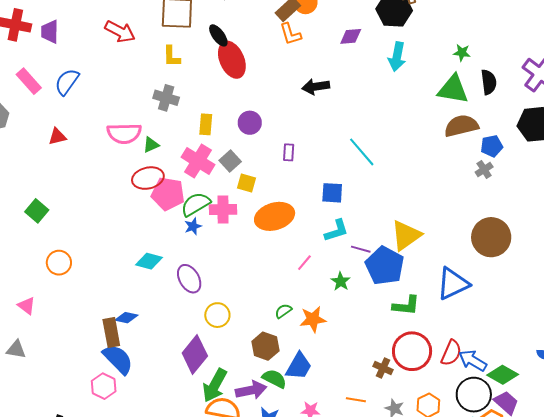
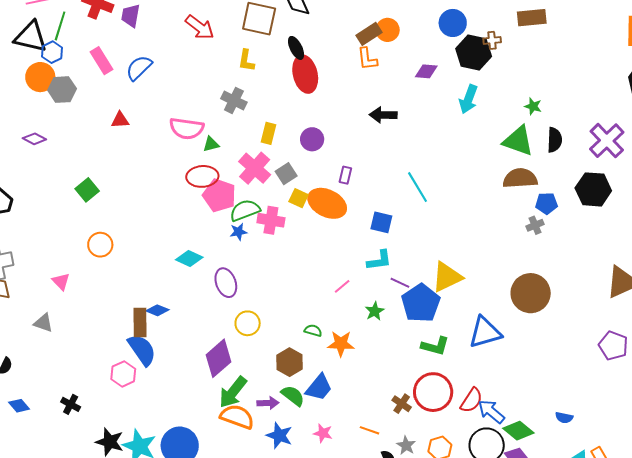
orange ellipse: (275, 216) -> (327, 203), moved, turned 33
green semicircle: (283, 311) -> (313, 331), turned 42
purple arrow: (251, 390) -> (268, 403), size x0.7

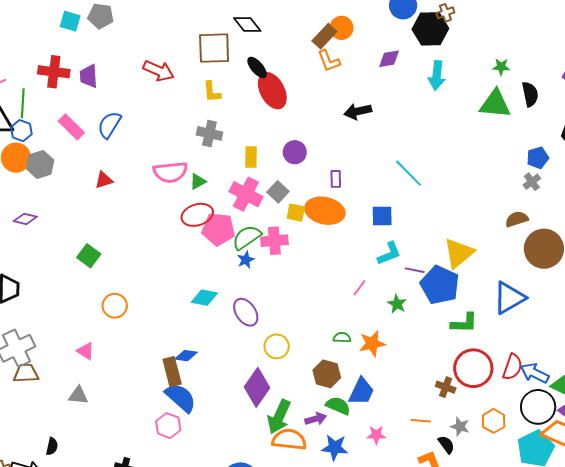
brown semicircle: (520, 178) -> (517, 219), moved, size x0.7

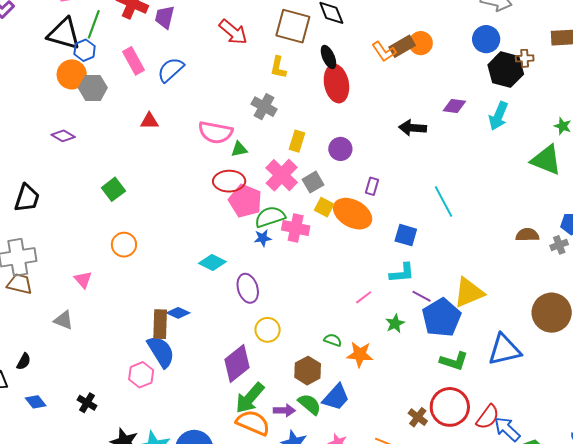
purple diamond: (389, 59) -> (454, 106), moved
orange L-shape: (329, 61) -> (384, 52), moved, turned -30
brown semicircle: (517, 219) -> (527, 235), moved

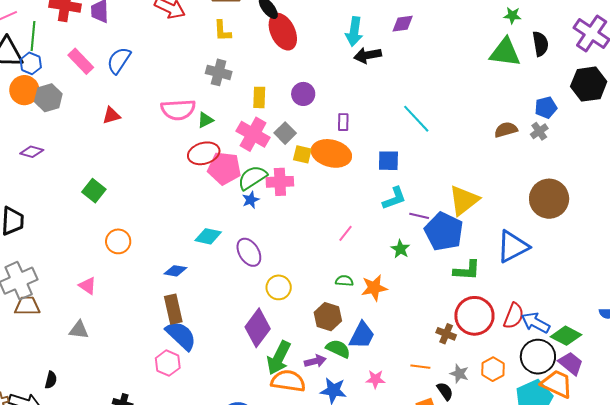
cyan arrow: (498, 116) -> (354, 32), moved
pink line: (364, 297) -> (346, 233), moved
blue diamond: (178, 313) -> (175, 271), moved

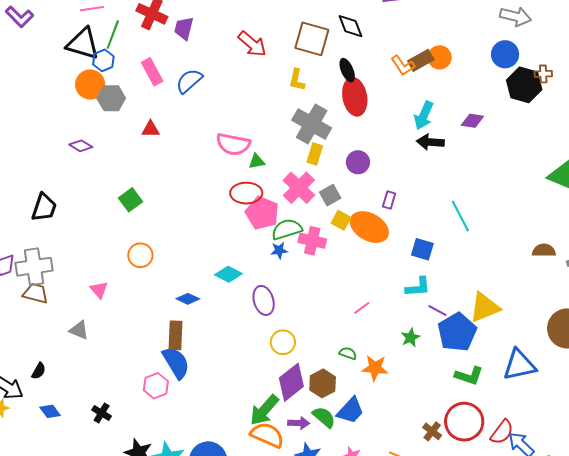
gray cross: (219, 72) -> (312, 124), moved, size x1.5
red triangle: (111, 115) -> (151, 129), moved
purple diamond: (258, 328) -> (291, 382), moved

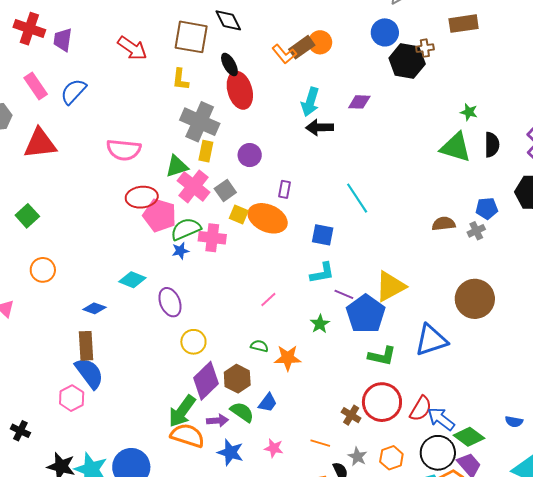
red triangle: (151, 129) -> (40, 143), size x1.8
green triangle: (257, 161) -> (177, 166), moved, size x1.4
blue trapezoid: (350, 410) -> (268, 403), size x0.7

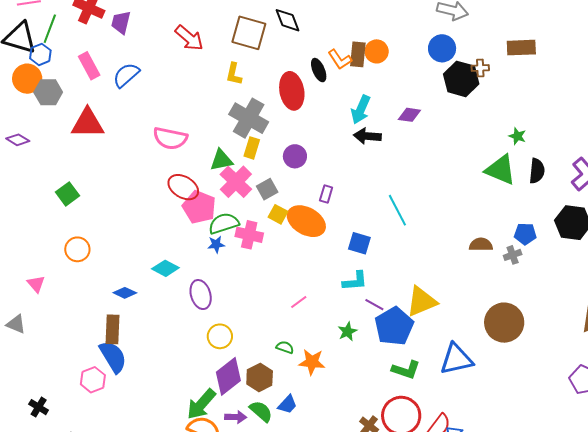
brown rectangle: (302, 47) -> (358, 54), turned -55
black ellipse: (229, 65) -> (319, 70), moved
red ellipse: (142, 197) -> (183, 187), turned 32

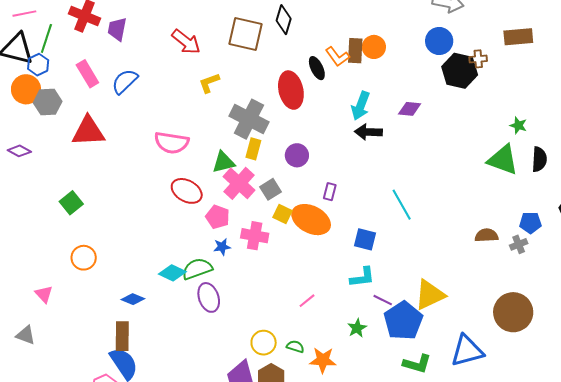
black diamond: (288, 20) -> (284, 20), turned 40
yellow L-shape: (234, 74) -> (209, 83), moved, turned 60
pink pentagon: (199, 207) -> (218, 217), moved, size x0.7
green semicircle: (224, 223) -> (197, 269), moved
yellow circle: (220, 336) -> (264, 343), moved

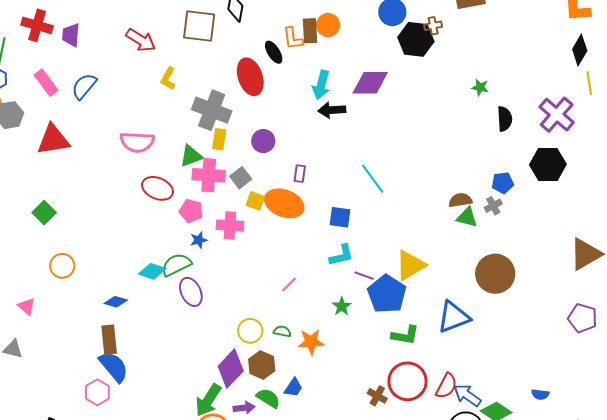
orange L-shape: (337, 57) -> (293, 38), turned 35
yellow L-shape: (209, 83) -> (168, 79), turned -35
purple diamond: (410, 109) -> (370, 83), size x1.6
green triangle: (503, 160) -> (467, 217), moved, size x0.7
pink cross: (239, 183) -> (209, 175), turned -32

